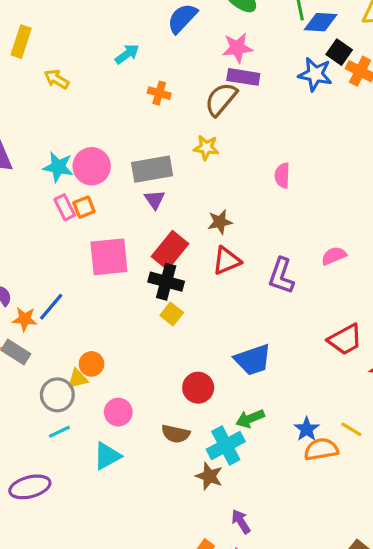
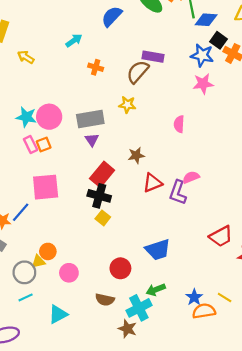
pink star: (237, 48) -> (203, 84), moved
pink semicircle: (334, 256) -> (191, 177), moved
pink square: (109, 257) -> (46, 187), moved
red triangle: (227, 261) -> (152, 183), moved
pink circle: (118, 412) -> (69, 273), moved

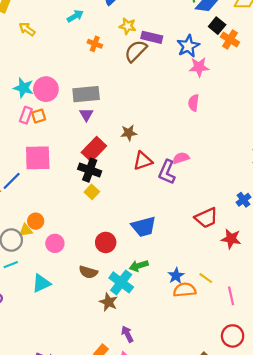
blue star: (202, 55) -> (188, 46), moved, turned 30
yellow star: (127, 105) -> (128, 26), moved
pink semicircle: (179, 124) -> (194, 103), moved
pink rectangle: (31, 145) -> (26, 115), turned 42
cyan cross: (139, 308) -> (121, 282), turned -30

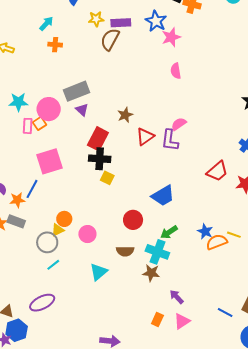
orange cross: (95, 44) -> (55, 45), moved
pink circle: (46, 89) -> (49, 109), moved
yellow line: (206, 278) -> (234, 235), moved
cyan triangle: (41, 283) -> (99, 272), moved

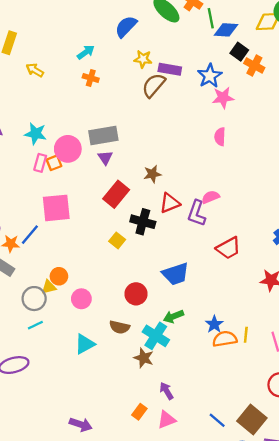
black cross: (100, 159) -> (143, 222), moved
red trapezoid: (217, 171) -> (228, 248), moved
yellow line: (234, 235) -> (246, 335), turned 64

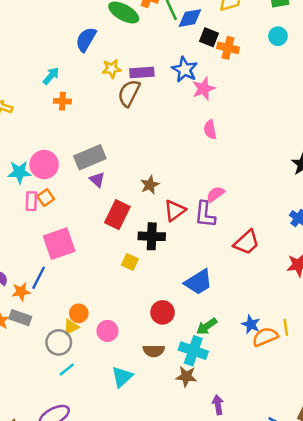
pink circle: (68, 149) -> (44, 165), moved
purple arrow: (166, 391) -> (218, 405), turned 36

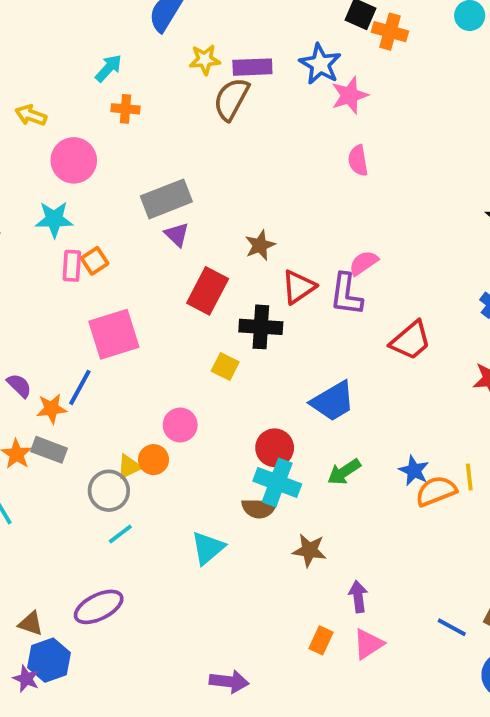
pink circle: (44, 165) -> (74, 160), moved
orange circle: (79, 313) -> (153, 460), moved
pink circle: (107, 331) -> (180, 425), moved
cyan cross: (193, 351) -> (277, 482), moved

